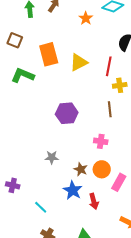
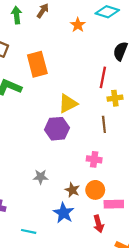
yellow triangle: (79, 62) -> (68, 104), moved
pink rectangle: (119, 182) -> (114, 204), turned 60
red arrow: (94, 201) -> (99, 224), moved
cyan line: (41, 207) -> (29, 231), turned -32

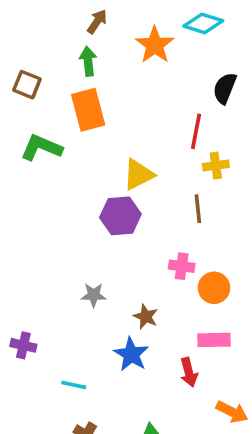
green arrow: (17, 15) -> (88, 61), moved
orange star: (78, 25) -> (155, 45), size x1.5
orange circle: (95, 190) -> (214, 288), moved

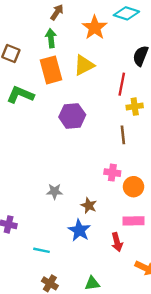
yellow triangle: (138, 174) -> (84, 65), moved
purple hexagon: (120, 216) -> (72, 116), moved

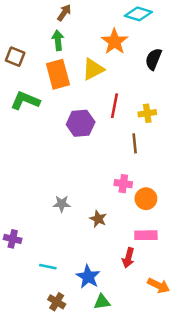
orange star: (95, 28) -> (115, 42), moved
red line: (122, 84) -> (115, 106), moved
blue star: (79, 230) -> (88, 277), moved
red arrow: (117, 242) -> (128, 258), turned 30

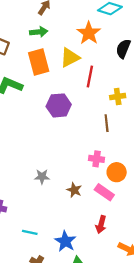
green arrow: (58, 40) -> (39, 32), turned 90
red line: (115, 106) -> (90, 76), moved
pink rectangle: (146, 235) -> (104, 192), moved, turned 36

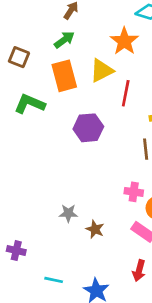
green arrow: (39, 32) -> (64, 40), turned -30
brown star: (74, 190) -> (95, 229), moved

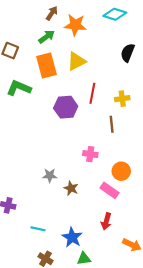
orange star: (124, 41) -> (75, 25), moved, turned -30
red line: (126, 93) -> (92, 93), moved
pink cross: (134, 192) -> (90, 154), moved

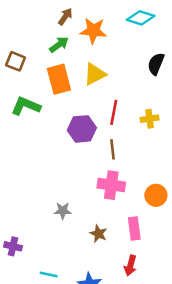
brown line: (112, 124) -> (113, 149), moved
pink cross: (90, 154) -> (111, 185), size x1.5
orange circle: (121, 171) -> (156, 195), moved
brown star: (71, 188) -> (98, 234), moved
pink rectangle: (109, 190) -> (134, 228), turned 48

